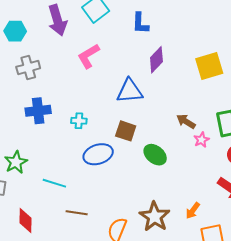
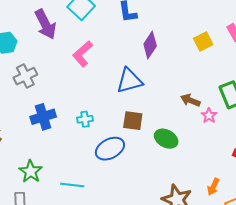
yellow square: (209, 66) -> (203, 42), size x0.7

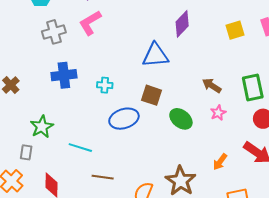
pink L-shape: (83, 54) -> (90, 23), moved
pink star: (209, 116) -> (218, 113), moved
orange arrow: (213, 187) -> (220, 162), moved

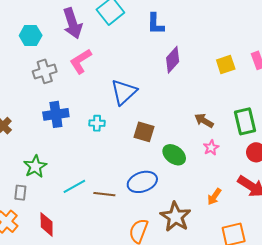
blue triangle: (155, 55) -> (124, 92), moved, turned -36
blue ellipse: (124, 119) -> (142, 182), moved
cyan line: (80, 148) -> (74, 186), turned -45
brown line: (103, 177) -> (104, 194), moved

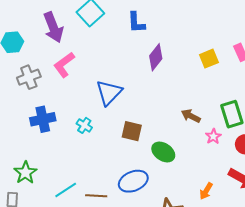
cyan cross: (97, 123) -> (84, 125), turned 35
pink star: (211, 148) -> (213, 136), moved

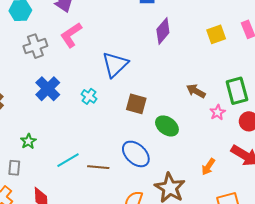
blue cross: (43, 119) -> (48, 89), turned -35
green star: (25, 173) -> (28, 141), size x0.7
blue ellipse: (133, 181) -> (136, 154), turned 64

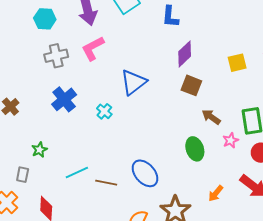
brown square: (136, 104) -> (191, 85), moved
green ellipse: (167, 126) -> (195, 149), moved, turned 30

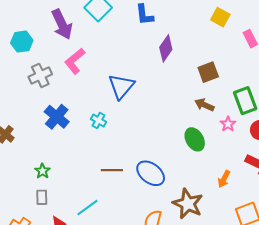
yellow square: (237, 63) -> (220, 17), moved, turned -36
brown square: (191, 85) -> (208, 72), moved, turned -30
cyan line: (77, 173) -> (87, 208), moved
gray rectangle: (23, 175) -> (42, 197), moved
brown line: (106, 183) -> (112, 170), moved

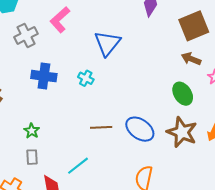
brown square: (208, 72) -> (194, 26), size x1.4
blue cross: (57, 117) -> (44, 76), turned -30
brown star: (188, 204) -> (182, 132), moved

